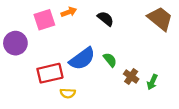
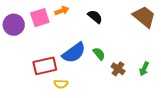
purple circle: (15, 43) -> (14, 25), moved
green arrow: (152, 82) -> (144, 69), moved

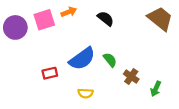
red rectangle: (45, 66) -> (50, 73), size x0.6
green arrow: (144, 69) -> (156, 89), moved
yellow semicircle: (61, 84) -> (86, 93), moved

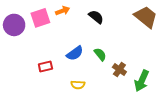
blue semicircle: (82, 59) -> (75, 53), size x0.7
green arrow: (156, 89) -> (142, 81), size x1.5

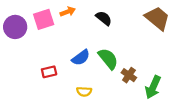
green semicircle: (100, 54) -> (108, 59), size x1.5

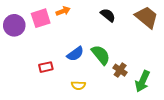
black semicircle: (104, 18) -> (108, 15), moved

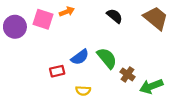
pink square: (41, 18) -> (43, 19), turned 36
red rectangle: (46, 67) -> (57, 71), moved
green arrow: (142, 81) -> (151, 86), turned 45

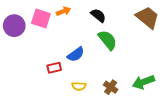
black semicircle: (115, 16) -> (98, 15), moved
green semicircle: (107, 58) -> (108, 40), moved
brown cross: (128, 74) -> (111, 87), moved

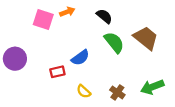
brown trapezoid: (148, 17) -> (146, 38), moved
purple circle: (14, 26) -> (15, 59), moved
yellow semicircle: (79, 86) -> (84, 91), turned 40

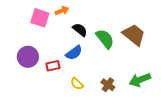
black semicircle: (104, 16) -> (80, 30), moved
purple circle: (15, 59) -> (28, 57), moved

